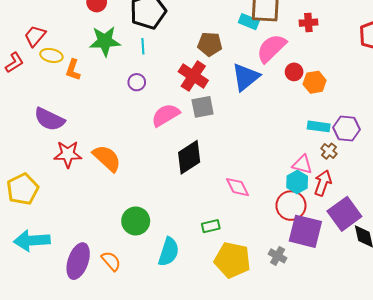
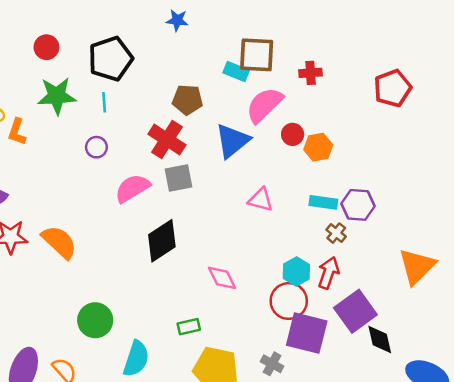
pink triangle: (302, 164) -> (261, 200), moved

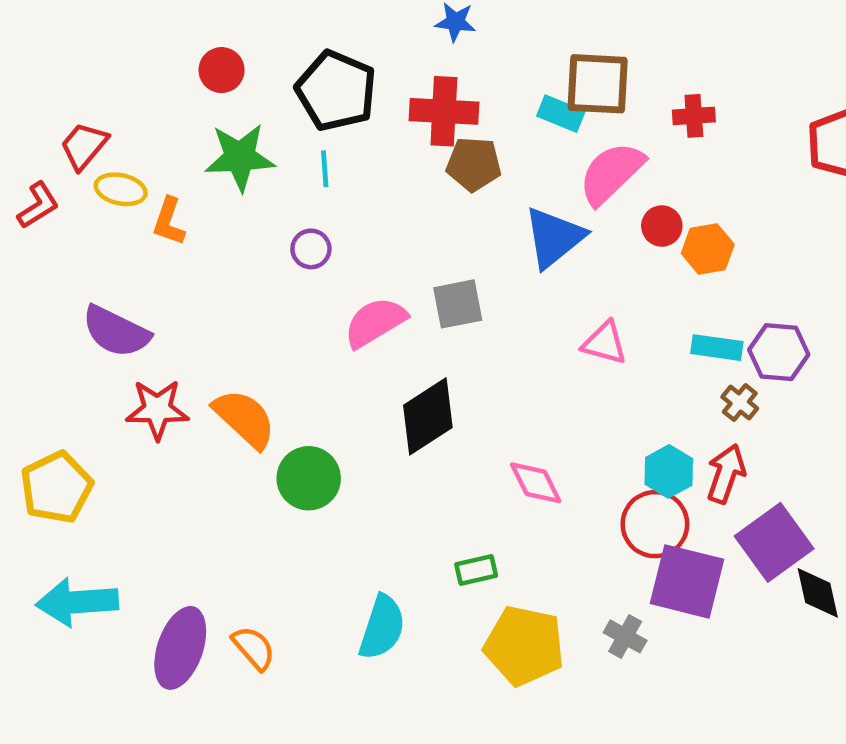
black pentagon: (111, 59) -> (336, 91), turned -30
red cross: (167, 139) -> (444, 111), moved, turned -30
green circle: (95, 320) -> (309, 478), moved

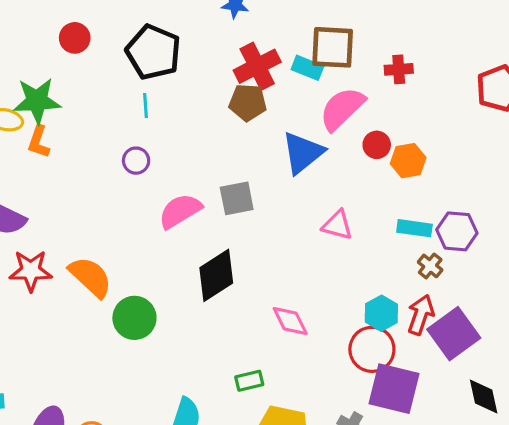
red cross: (444, 111) -> (257, 66), moved, turned -30
green star: (240, 157) -> (37, 101), moved
purple square: (774, 542) -> (454, 334), moved

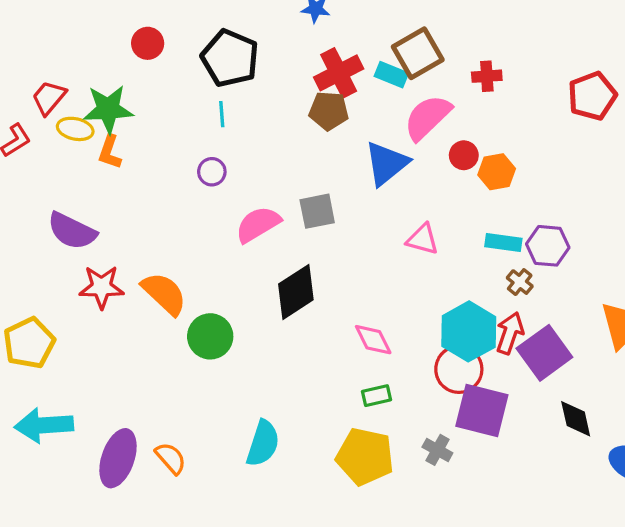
brown square: (333, 47) -> (418, 53), turned -33
cyan hexagon: (381, 313) -> (469, 331), size x1.6
green rectangle: (249, 381) -> (376, 396), moved

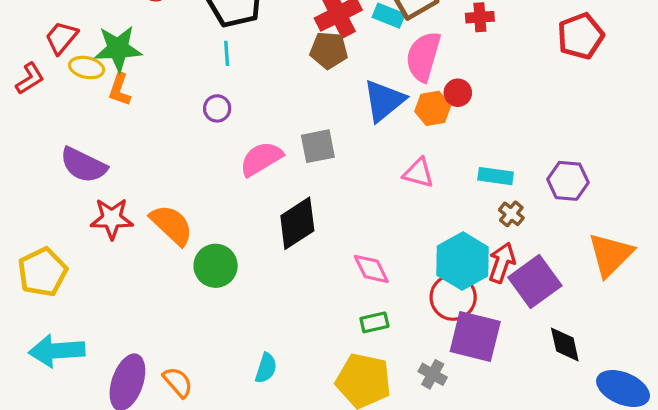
pink semicircle: (428, 117) -> (423, 57), turned -30
orange hexagon: (497, 172) -> (433, 108), moved
purple hexagon: (548, 246) -> (568, 181), moved
cyan semicircle: (263, 443) -> (266, 368), size x0.7

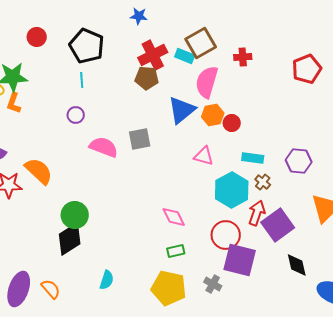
red circle: (458, 93) -> (232, 123), moved
pink semicircle: (261, 159) -> (104, 147), turned 52
black diamond: (297, 223) -> (70, 239), moved
orange semicircle: (171, 225) -> (39, 171), moved
cyan hexagon: (463, 261) -> (232, 190), moved

